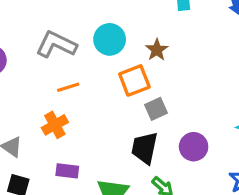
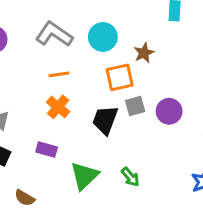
orange cross: (55, 125) -> (58, 107), moved, turned -30
purple circle: (194, 147) -> (169, 111), moved
black trapezoid: (145, 148) -> (105, 120), moved

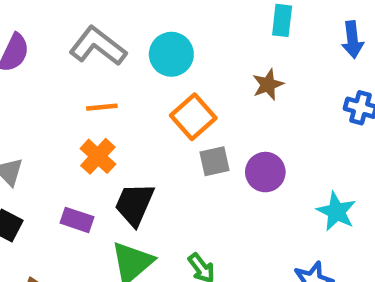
brown star: (144, 53) -> (268, 85), moved
orange square: (120, 77) -> (193, 117), turned -32
black trapezoid: (105, 120) -> (135, 204), moved

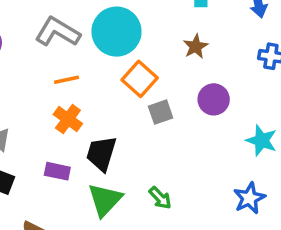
cyan circle: (171, 54) -> (116, 32), size x1.4
purple circle: (265, 172) -> (214, 99), moved

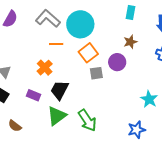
brown star: (196, 46) -> (130, 42), moved
orange line: (66, 80) -> (56, 44), moved
purple circle: (214, 99) -> (117, 62), moved
green arrow: (160, 198) -> (87, 120), size x1.6

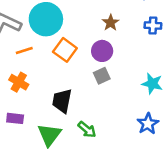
gray square: (96, 73) -> (102, 76), moved
black trapezoid: (59, 90) -> (62, 101), moved
green arrow: (87, 120) -> (87, 130), size x0.7

